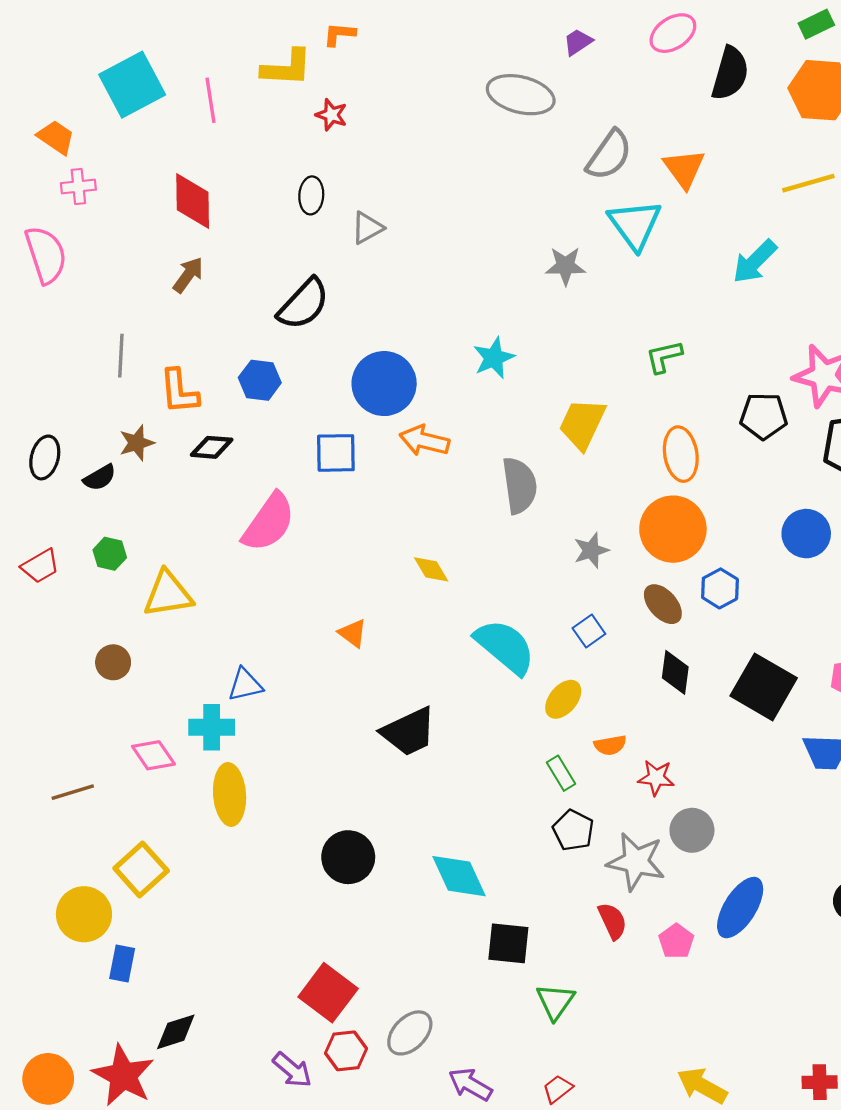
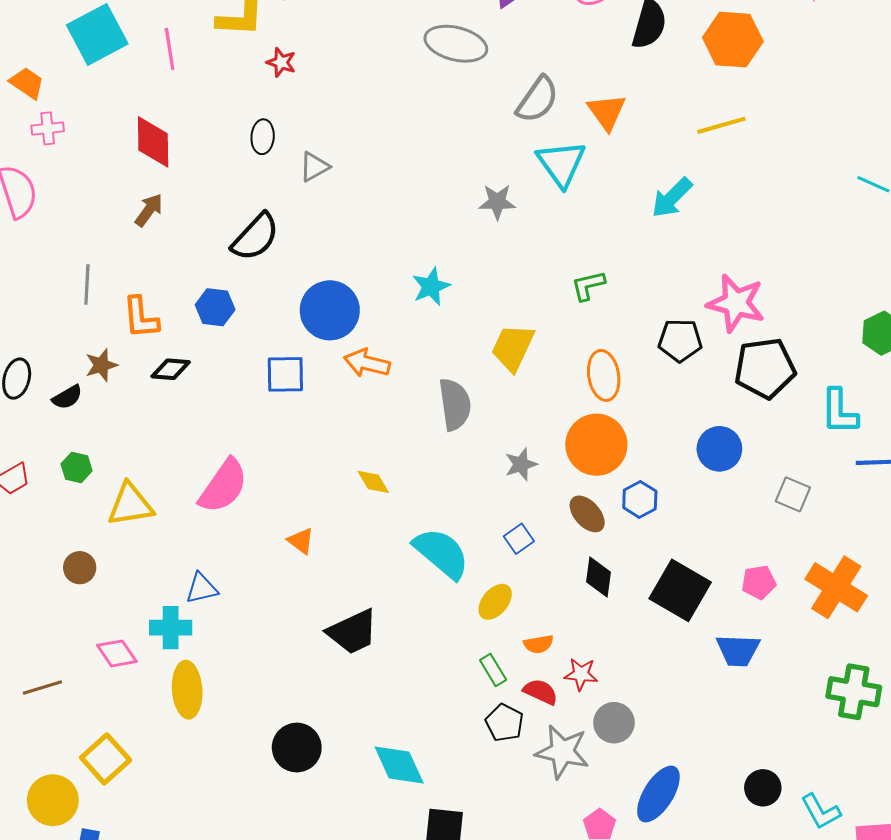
pink semicircle: (269, 522) -> (223, 486), moved
red semicircle: (612, 921) -> (541, 692), moved, turned -40

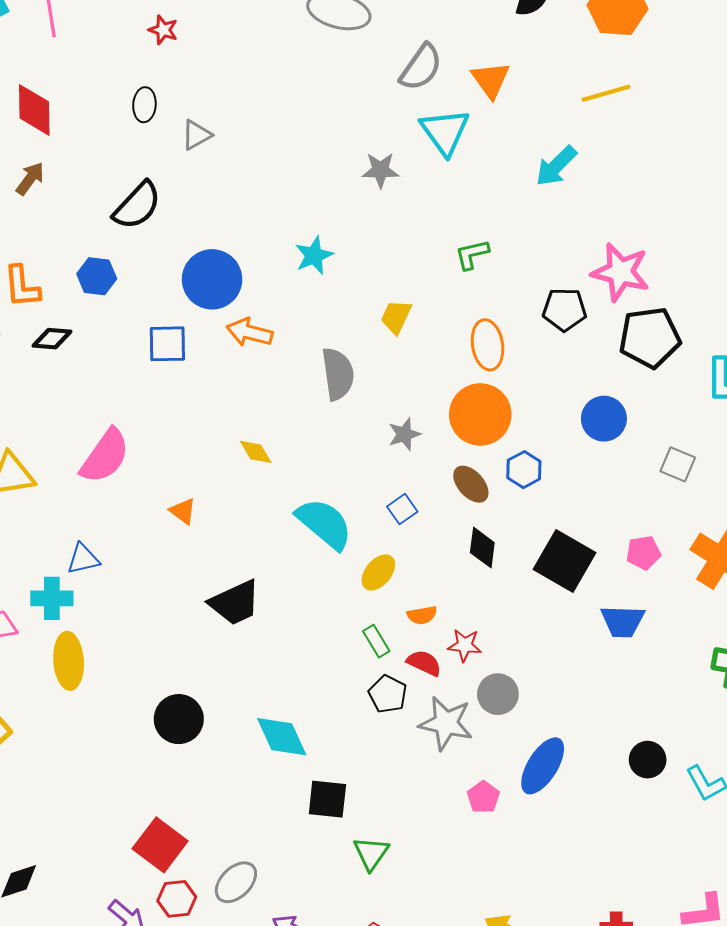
yellow trapezoid: (513, 348) -> (396, 317), size x0.7

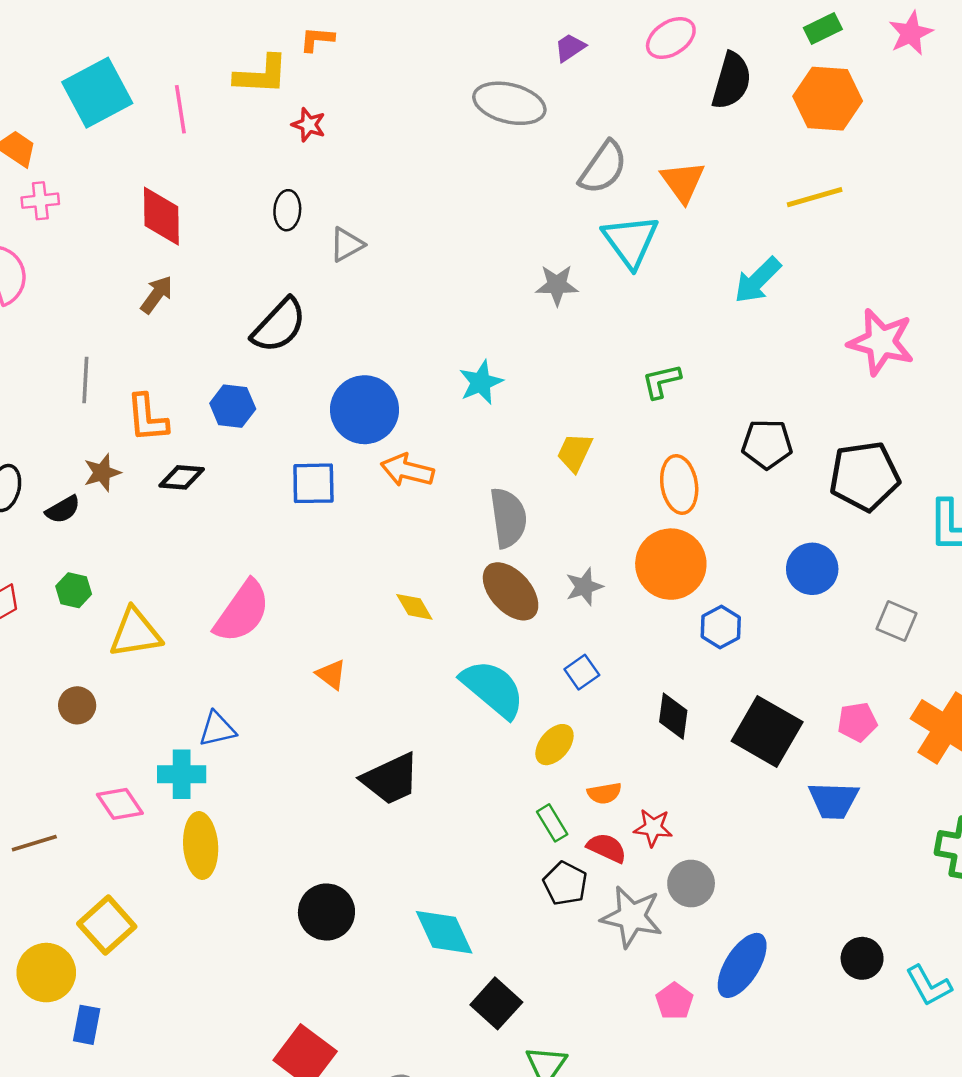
pink star: (621, 272) -> (881, 342), moved
brown ellipse: (471, 484) -> (511, 591), moved, size x1.4
black square: (327, 799) -> (496, 1003), turned 36

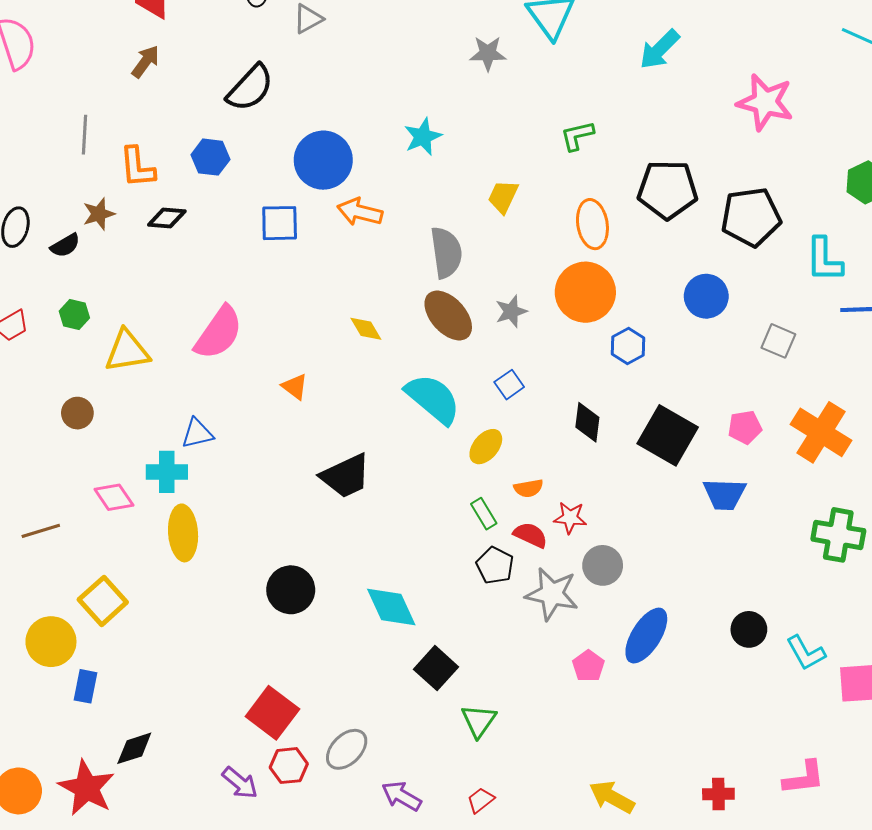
black pentagon: (767, 444) -> (668, 190), size x1.4

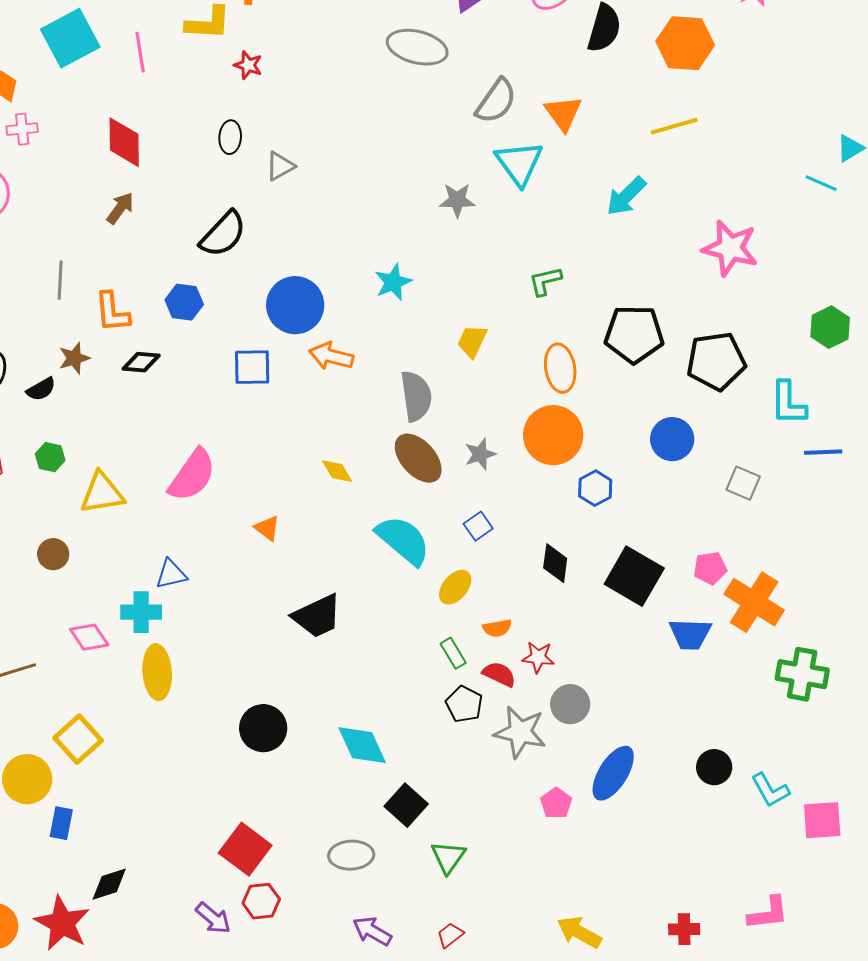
orange cross: (821, 432) -> (754, 602), moved
gray ellipse: (347, 749) -> (351, 855), moved, turned 42

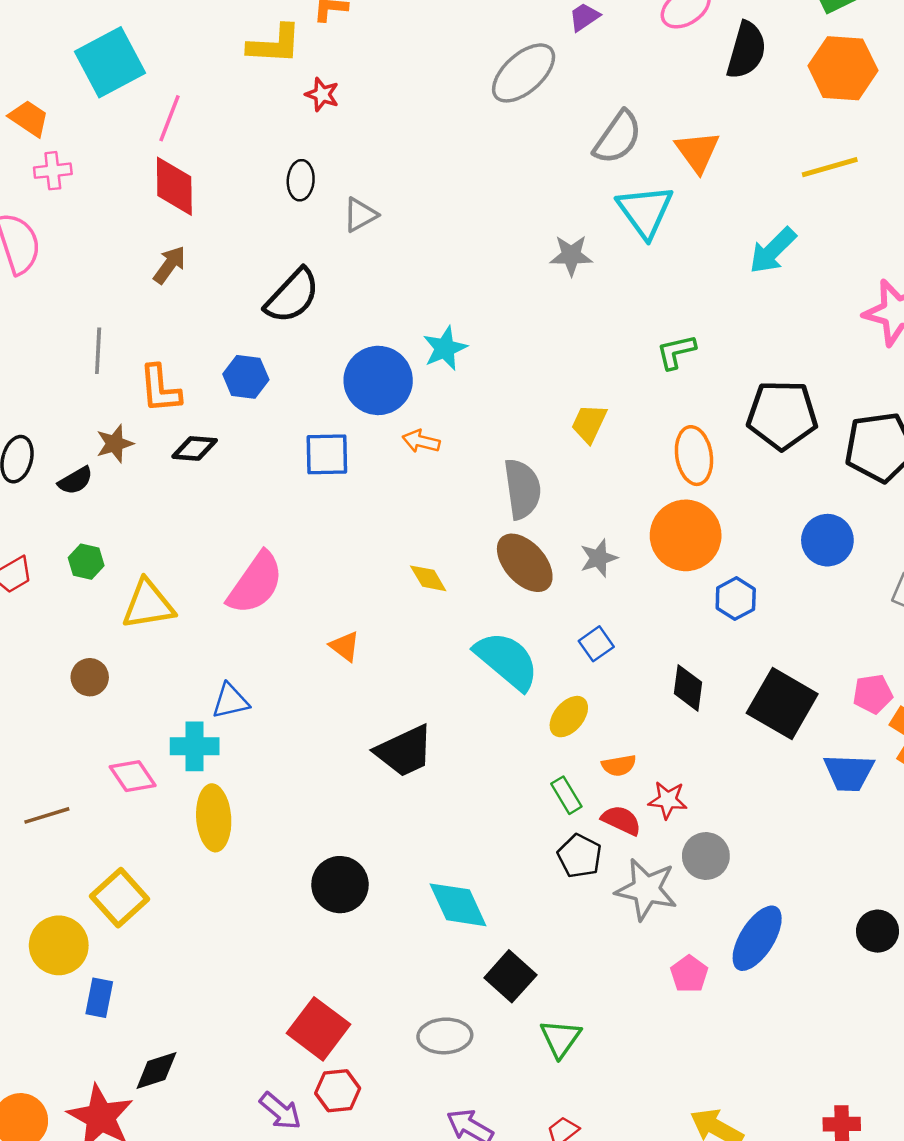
gray ellipse: (417, 47) -> (524, 73), turned -56
pink line: (140, 52) -> (170, 118), moved, turned 30
cyan star: (393, 282) -> (445, 348), moved
orange arrow: (331, 356) -> (421, 441), size x0.7

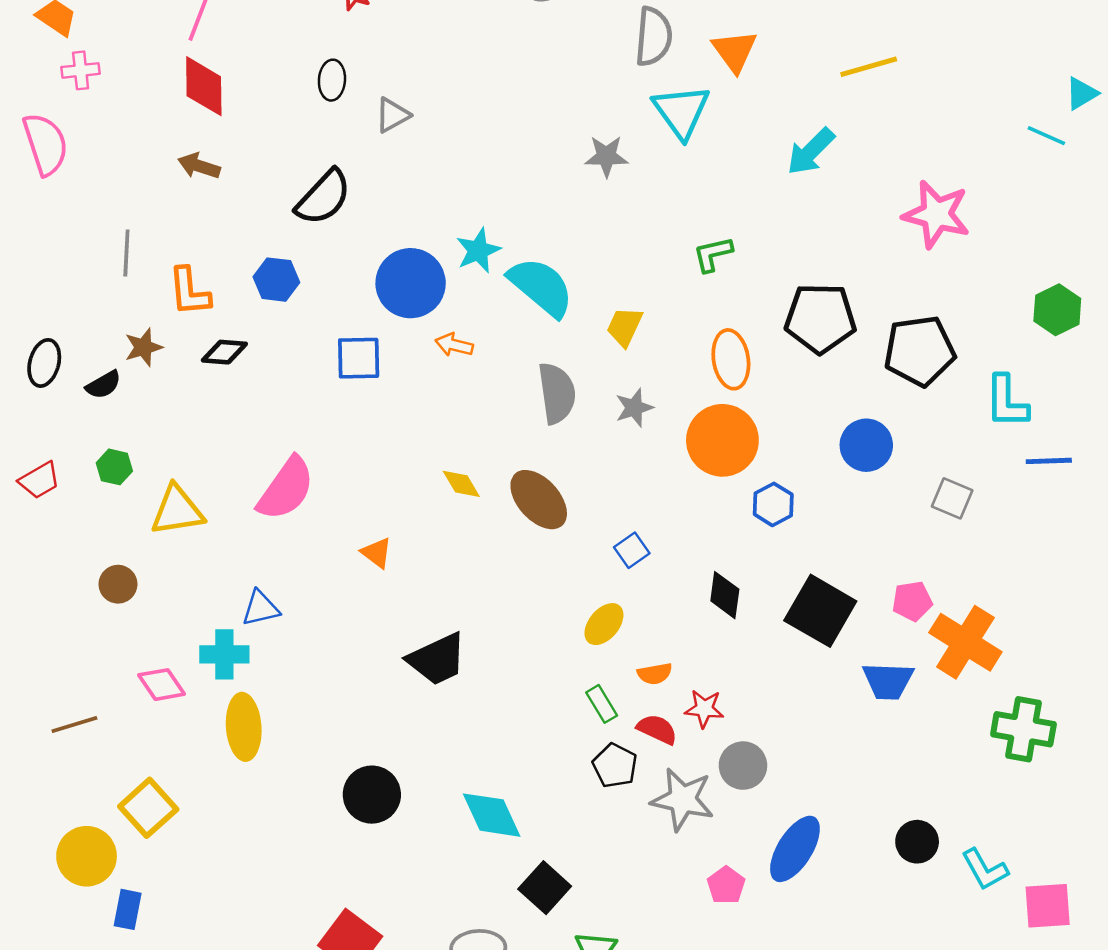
gray semicircle: (618, 137) -> (654, 37), turned -30
brown arrow: (170, 265) -> (199, 166), turned -108
gray star: (599, 558) -> (634, 408), moved
brown ellipse: (525, 563) -> (539, 500), moved
cyan semicircle: (507, 661) -> (541, 287), moved

